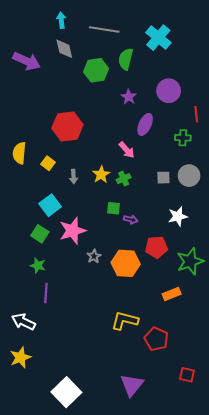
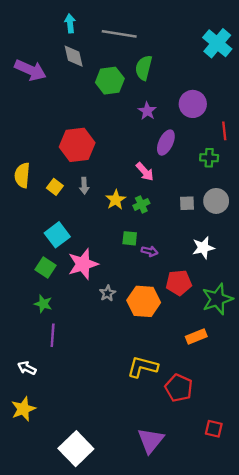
cyan cross: (158, 38) -> (217, 43), moved
gray arrow: (74, 177) -> (84, 186), moved
white arrow: (23, 322) -> (27, 368), size x0.7

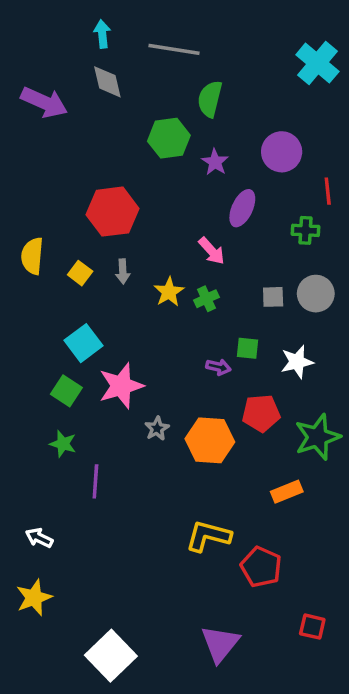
green hexagon: (110, 81) -> (169, 138), moved
green square: (130, 238) -> (247, 348), moved
purple line: (53, 335) -> (95, 481), moved

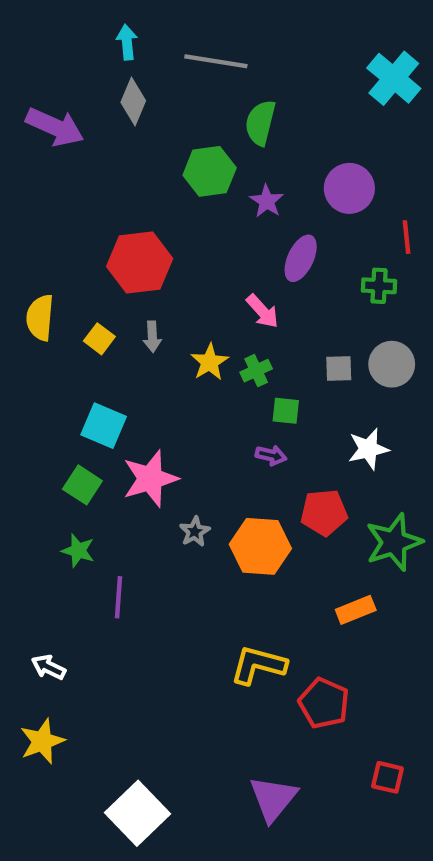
gray diamond: (107, 82) -> (133, 102), turned 36
cyan square: (83, 343) -> (104, 426), turned -30
green square: (247, 348) -> (286, 411), moved

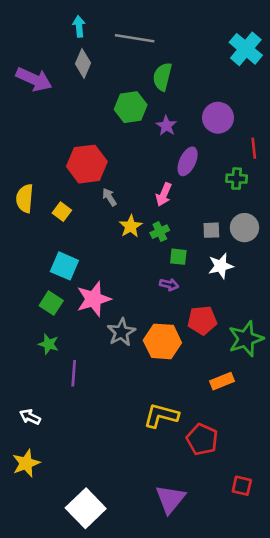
pink arrow: (262, 311) -> (164, 194), turned 65
gray arrow: (152, 337) -> (109, 197), moved, turned 150
white star: (368, 449) -> (221, 266), moved
gray star: (195, 532) -> (121, 332), size x1.5

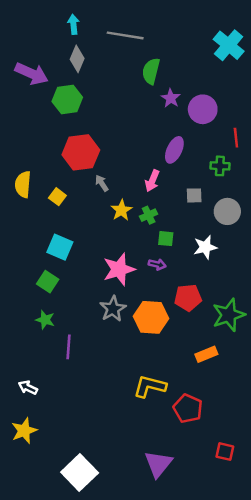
green hexagon: (131, 107) -> (67, 99), moved
purple star: (166, 126) -> (171, 98), moved
gray square: (211, 230) -> (194, 195), moved
pink star: (94, 299) -> (119, 269), moved

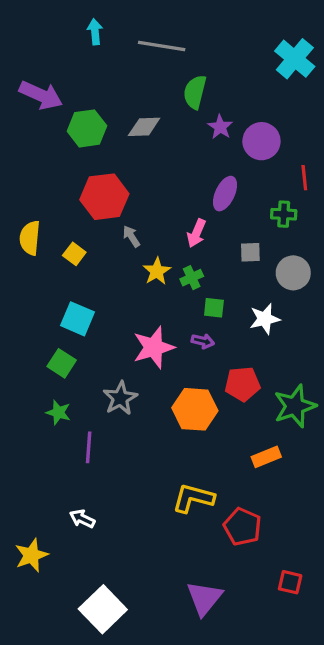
gray diamond: (77, 59) -> (144, 127), moved, turned 65
gray star: (113, 309) -> (120, 398), moved
white arrow: (28, 388) -> (82, 519), moved

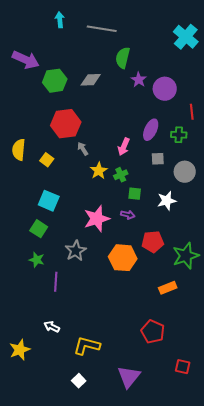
purple ellipse: (225, 194) -> (151, 130), moved
yellow L-shape: (193, 498) -> (87, 346), moved
white square: (103, 609) -> (79, 381), moved, size x0.5

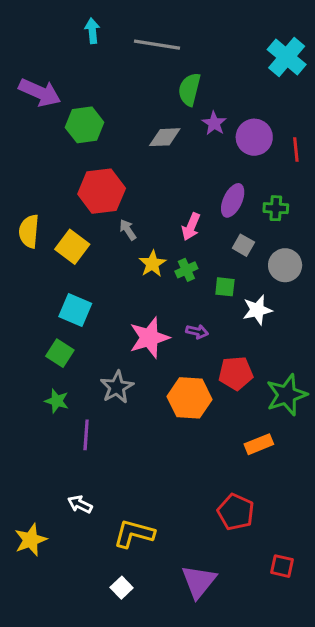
gray diamond: (91, 80) -> (165, 137), moved
red line: (192, 112) -> (296, 150), moved
gray square: (158, 159) -> (243, 245), turned 32
yellow square: (47, 160) -> (72, 247), size x1.5
green square: (135, 194) -> (225, 287), moved

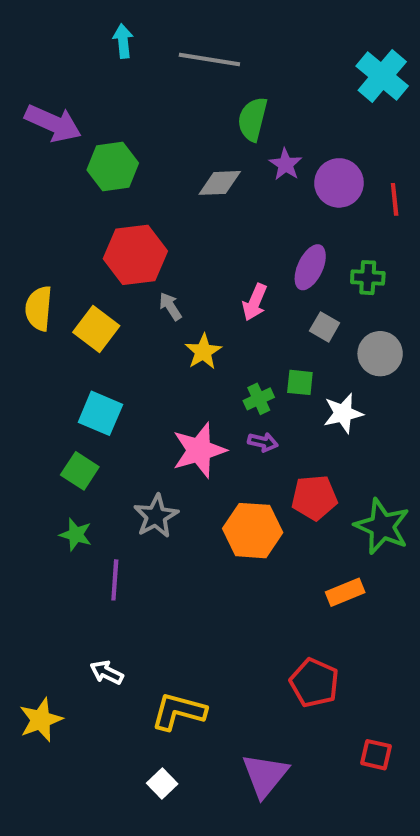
green cross: (186, 270) -> (259, 399), moved
green star: (287, 395) -> (382, 526), turned -30

